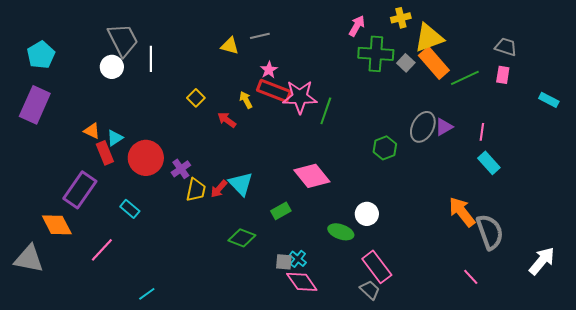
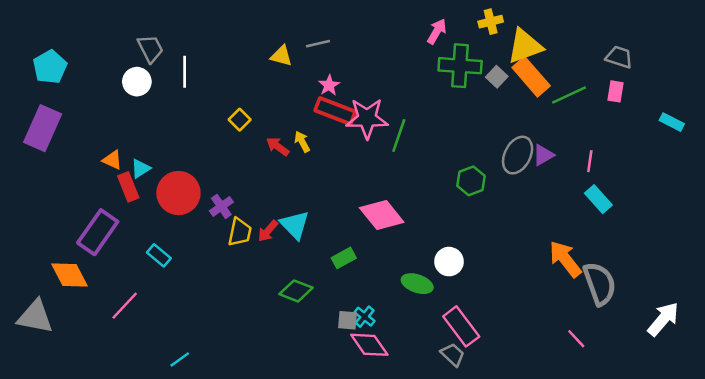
gray trapezoid: (123, 40) -> (150, 49), size x0.7
yellow arrow: (246, 100) -> (302, 142), moved

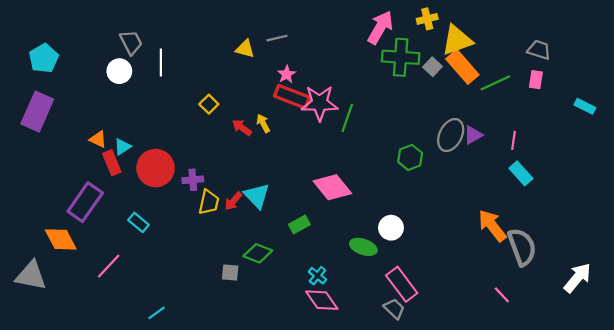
pink arrow: (437, 31) -> (380, 27), size x1.5
purple cross: (221, 206) -> (193, 180), turned 30
gray square: (347, 320) -> (230, 272), moved

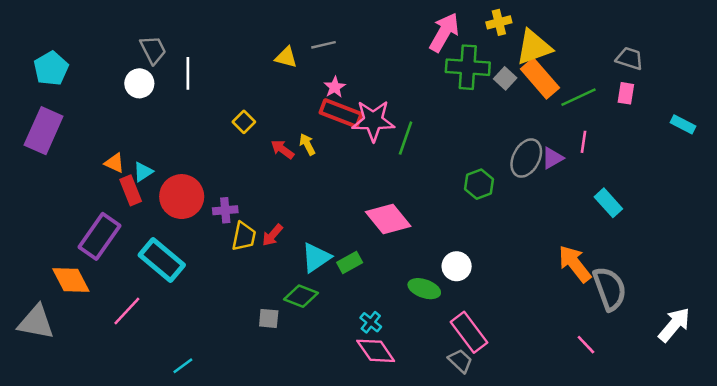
pink line: (514, 140) -> (583, 142), moved
cyan triangle: (257, 196) -> (316, 258), moved, turned 40
cyan rectangle: (138, 222) -> (162, 260), size x1.8

